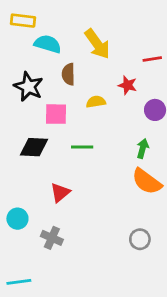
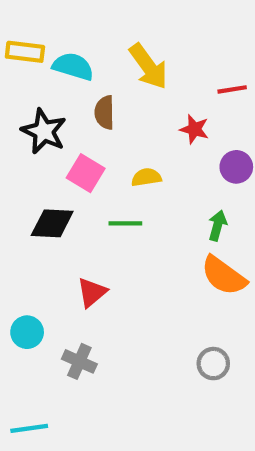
yellow rectangle: (23, 21) -> (25, 52), moved
yellow semicircle: (96, 102) -> (146, 177), moved
pink square: (56, 114) -> (86, 173), turned 30

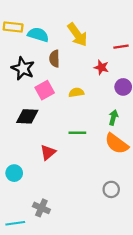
pink square: (86, 173) -> (45, 90), turned 30
green line: (125, 223) -> (77, 133), moved
gray cross: (79, 361) -> (41, 208), moved

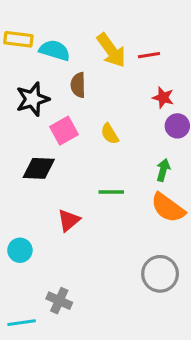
red line: (121, 47) -> (149, 55), moved
red star: (101, 67) -> (163, 98), moved
black star: (23, 68) -> (33, 99), turned 30
yellow semicircle: (76, 92) -> (110, 134), turned -112
gray circle: (111, 189) -> (160, 274), size x1.5

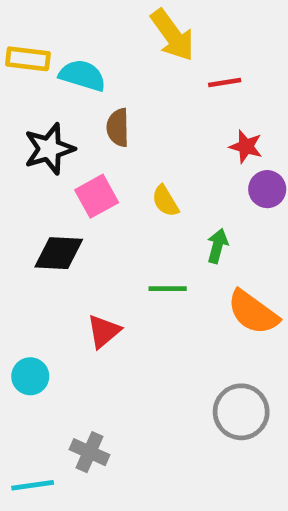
yellow arrow: (111, 50) -> (172, 35), moved
green arrow: (163, 170) -> (217, 246), moved

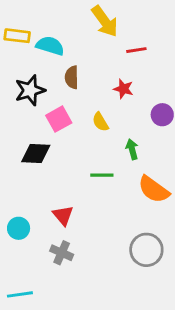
red star: (246, 146) -> (123, 89), moved
green arrow: (217, 246) -> (132, 149), turned -30
red triangle: (104, 331) -> (63, 215), moved, turned -30
gray cross: (90, 452) -> (62, 253), moved

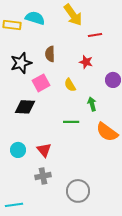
cyan semicircle: (50, 46) -> (35, 18), moved
cyan circle: (19, 228) -> (18, 150), moved
gray circle: (146, 250) -> (78, 191), moved
gray cross: (62, 253) -> (43, 176), turned -35

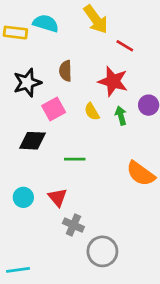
red line: (95, 35) -> (125, 46), turned 40
red star: (86, 62) -> (113, 81), size x1.6
green arrow: (92, 104) -> (121, 116), moved
green line: (71, 122) -> (75, 159), moved
gray cross: (43, 176) -> (73, 225), moved, turned 35

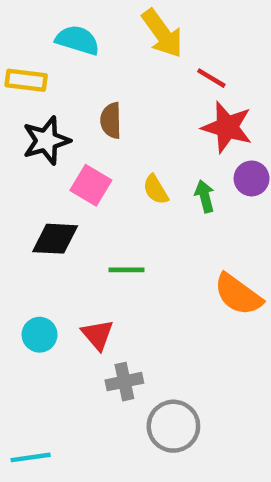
yellow rectangle: (15, 33) -> (26, 80), moved
red star: (113, 81) -> (227, 127), moved
pink square: (54, 109) -> (91, 185), turned -30
gray cross: (73, 225) -> (124, 382), turned -36

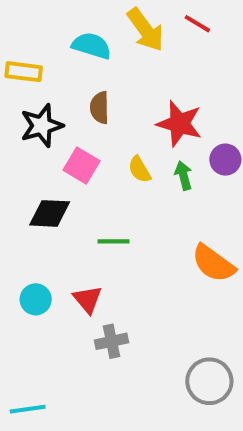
cyan semicircle: (77, 40) -> (92, 46), moved
red line: (211, 78) -> (197, 24), moved
red star: (227, 127) -> (179, 124), moved
gray circle: (173, 426) -> (209, 381), moved

